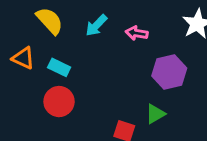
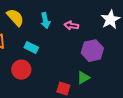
cyan arrow: (96, 25) -> (45, 20), turned -56
cyan rectangle: (59, 67) -> (31, 48), moved

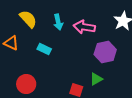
pink arrow: (71, 25) -> (84, 27), size x1.5
red circle: (21, 70) -> (26, 84), moved

